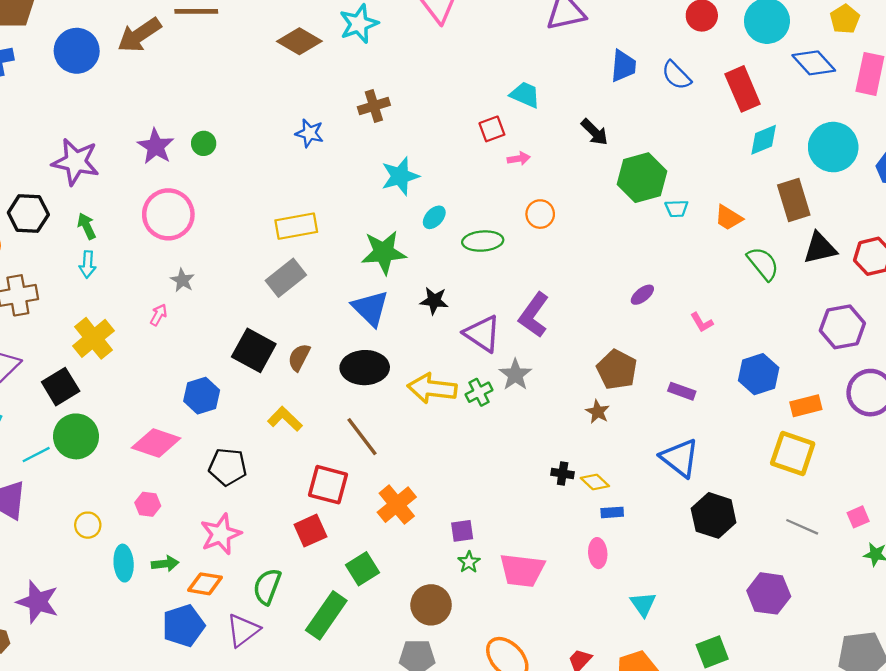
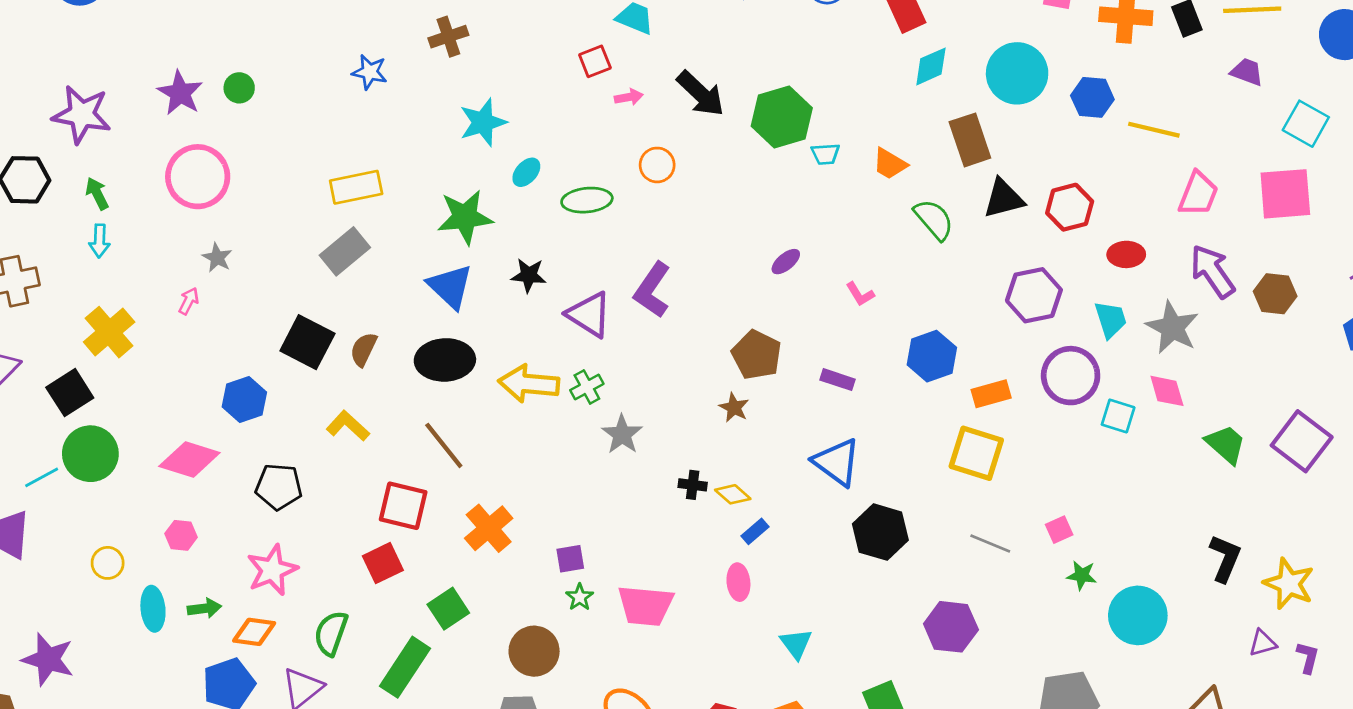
black arrow: (595, 132) -> (701, 94), moved, size x1.4
gray star: (515, 375) -> (622, 434), moved
blue rectangle: (612, 512) -> (755, 531), turned -35

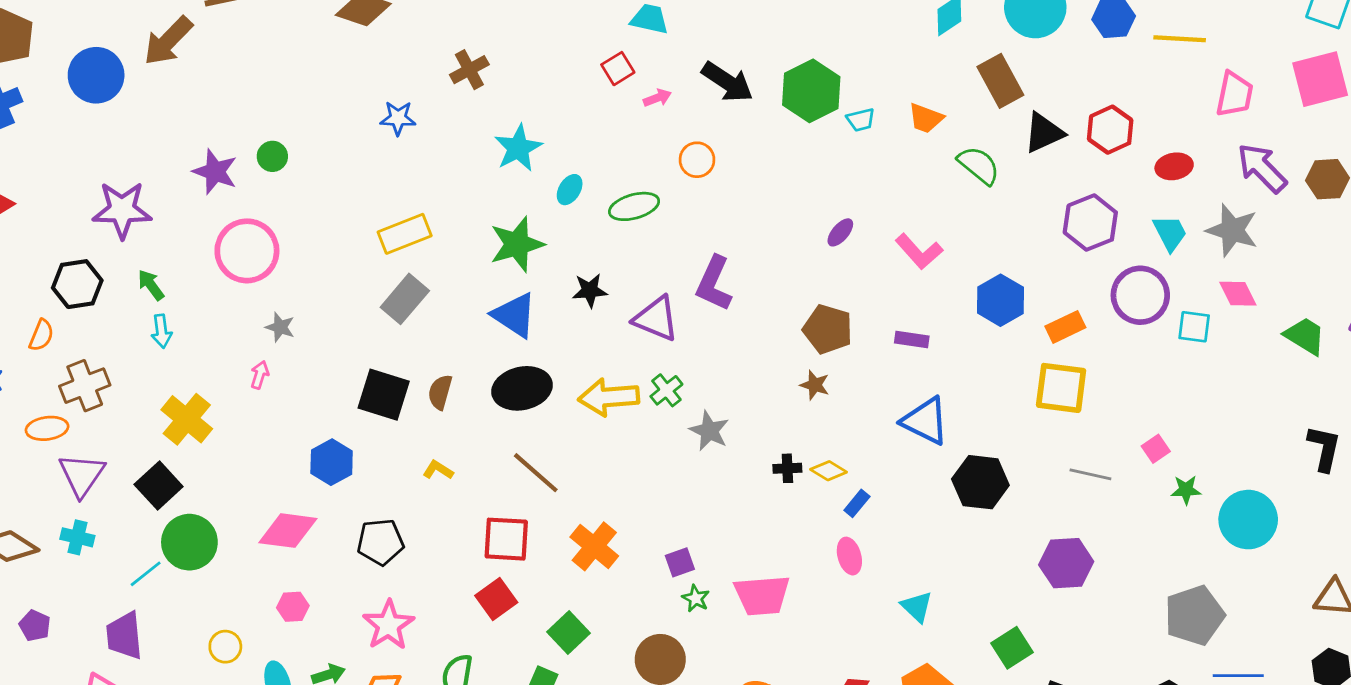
pink L-shape: (860, 294) -> (919, 252), size x1.6
yellow L-shape: (348, 426) -> (438, 470), size x0.7

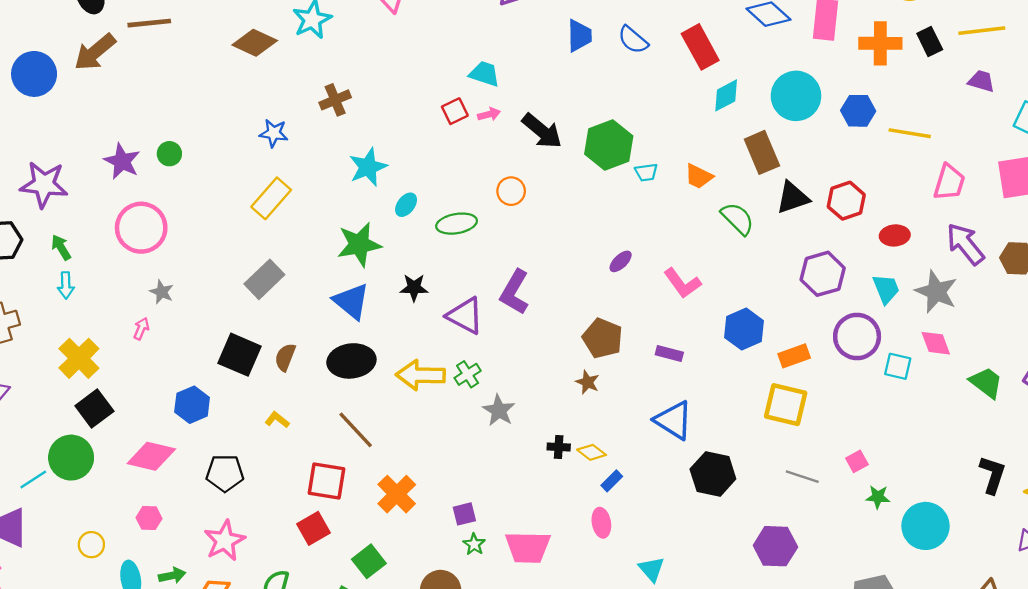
pink arrow: (657, 98) -> (489, 114), moved
yellow rectangle: (405, 234) -> (271, 198), moved, turned -33
black square: (159, 486) -> (94, 408), moved

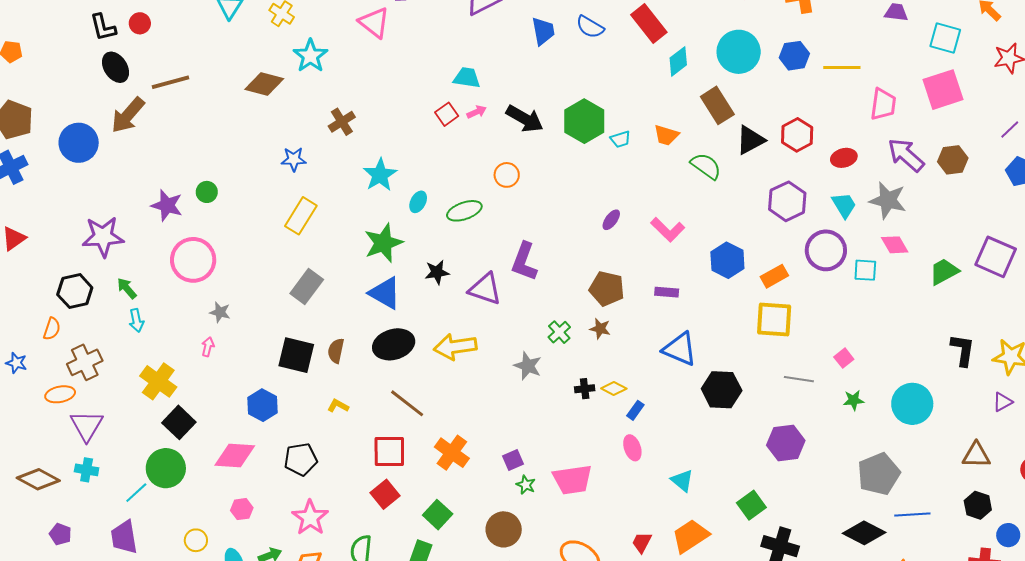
green cross: (468, 374) -> (559, 332), moved
green trapezoid: (986, 383) -> (944, 272), turned -56
green star: (878, 497) -> (854, 400), moved

